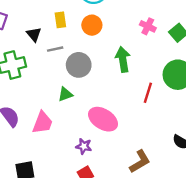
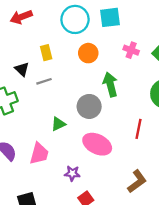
orange circle: (92, 25) -> (88, 53), moved
gray circle: (79, 65) -> (89, 106), moved
red line: (148, 93) -> (139, 129), moved
purple star: (84, 146) -> (72, 173), moved

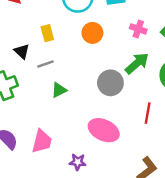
green arrow: (110, 85) -> (137, 63), moved, turned 65
gray circle: (89, 106) -> (110, 83), moved
green triangle: (58, 124) -> (59, 90), moved

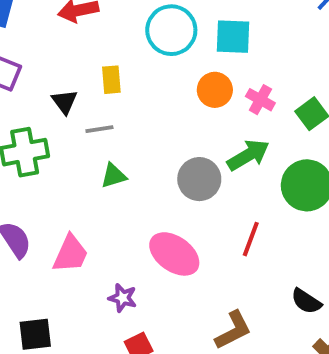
orange circle: (92, 33) -> (215, 90), moved

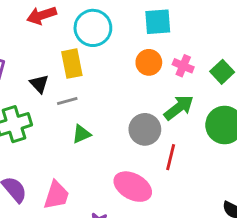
cyan circle: (171, 30) -> (93, 28), moved
yellow rectangle: (111, 80) -> (72, 64), size x1.4
red line: (251, 239) -> (171, 157), moved

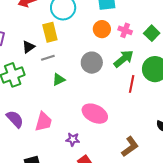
black triangle: (39, 84) -> (28, 47), turned 40
gray circle: (145, 129) -> (92, 63), moved
red line: (171, 157) -> (132, 84), moved

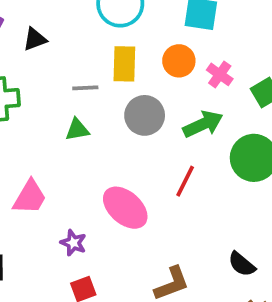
yellow rectangle: (50, 32) -> (124, 64), moved
black triangle: (28, 47) -> (35, 39), moved
gray line: (48, 58) -> (85, 88), moved
red line: (132, 84) -> (185, 181), moved

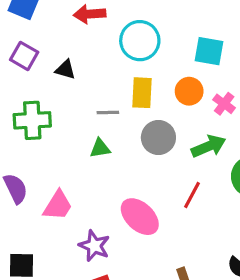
black triangle: (35, 39) -> (65, 70), turned 35
purple star: (73, 243) -> (94, 246), size x1.4

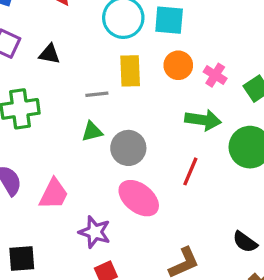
cyan square: (209, 51) -> (169, 20), moved
gray circle: (158, 138) -> (128, 148), moved
green arrow: (209, 146) -> (203, 120), turned 36

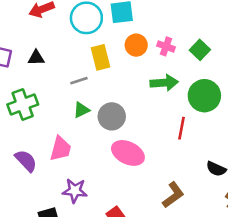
red line: (190, 171) -> (181, 128), moved
pink trapezoid: (54, 194) -> (60, 149), moved
purple star: (95, 232) -> (75, 191), moved

